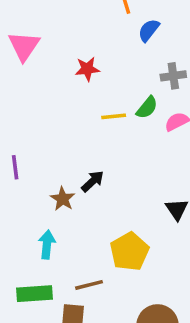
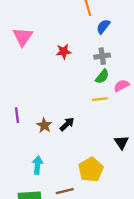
gray cross: (173, 76) -> (102, 56), moved
yellow line: (114, 116) -> (100, 99), moved
brown star: (63, 199) -> (44, 125), moved

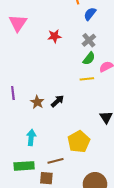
gray cross: (102, 56) -> (89, 40), turned -32

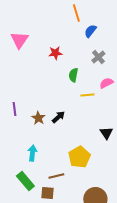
gray cross: (89, 40) -> (98, 57), moved
green semicircle: (89, 58) -> (73, 75), moved, turned 152
green rectangle: (24, 166) -> (25, 181), turned 54

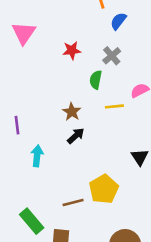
gray cross: (98, 57) -> (112, 56), moved
brown star: (38, 118) -> (72, 112), moved
cyan arrow: (32, 153) -> (37, 156), moved
brown line: (56, 176) -> (73, 202), moved

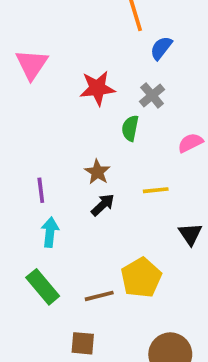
red star: (72, 50) -> (97, 88), size x1.4
yellow line: (114, 106) -> (156, 190), moved
purple line: (17, 125) -> (41, 190), moved
green rectangle: (32, 221) -> (43, 287), moved

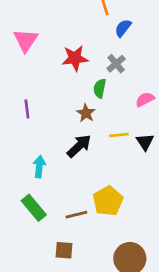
brown star: (97, 172) -> (86, 113), moved
purple line: (41, 190) -> (27, 109), moved
black arrow: (103, 205) -> (79, 146), size x1.4
black triangle: (190, 234) -> (145, 142), moved

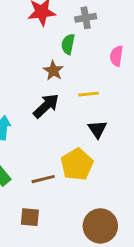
gray cross: (116, 64) -> (86, 18), turned 30
pink semicircle: (145, 99) -> (116, 56), turned -54
black triangle: (145, 142) -> (97, 129), moved

